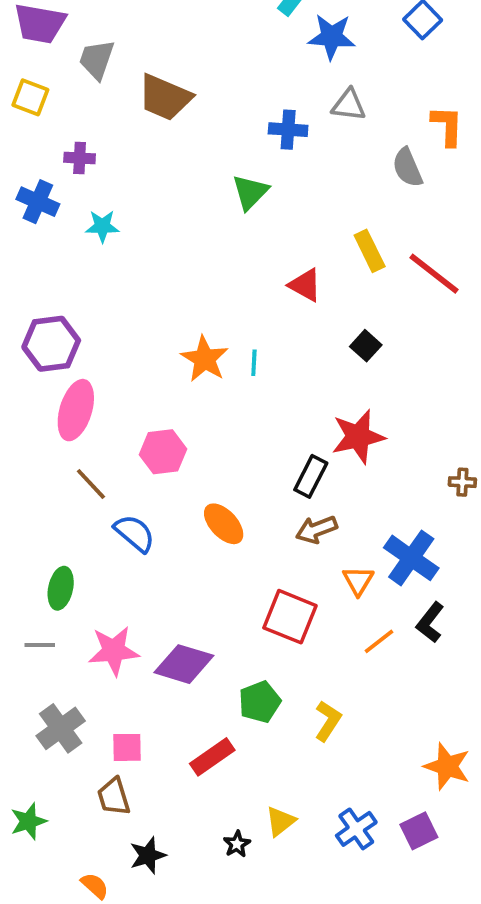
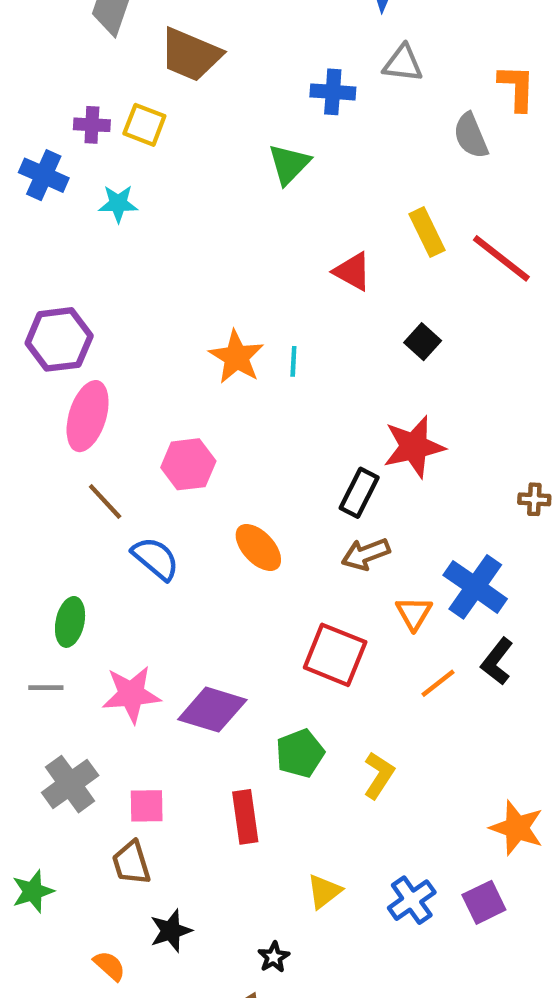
yellow square: (30, 97) -> (144, 125), moved
red rectangle: (212, 757) -> (245, 817), turned -63
black star: (237, 844) -> (274, 957), moved

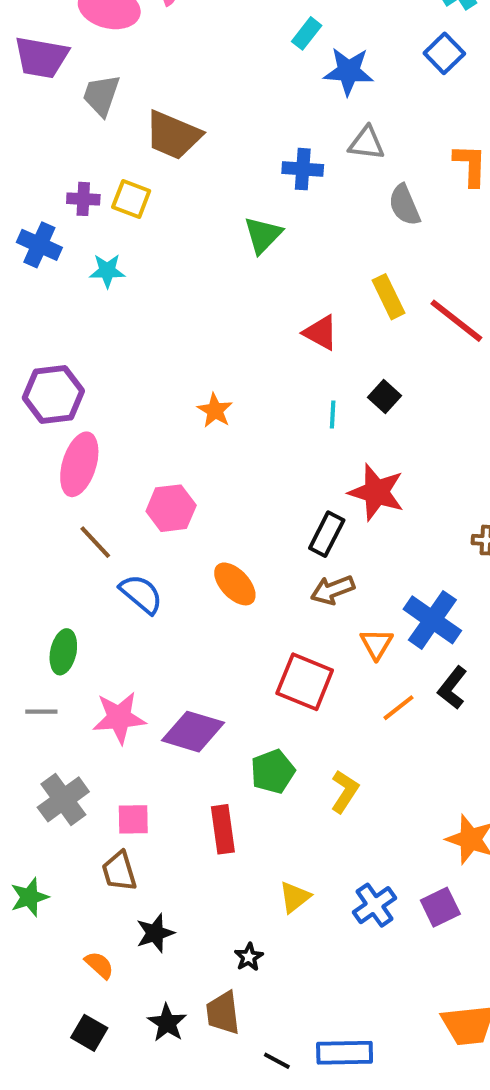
gray semicircle: (471, 136) -> (404, 205), moved
orange star: (236, 357) -> (215, 410), size x0.7
cyan line: (293, 361) -> (333, 414), moved
red star: (414, 447) -> (377, 492), turned 30

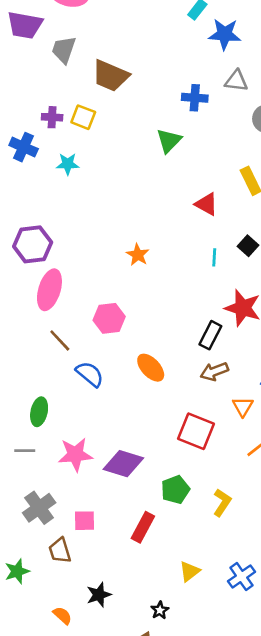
red rectangle: (223, 829) -> (143, 527), turned 36
brown trapezoid: (119, 871) -> (60, 551), moved

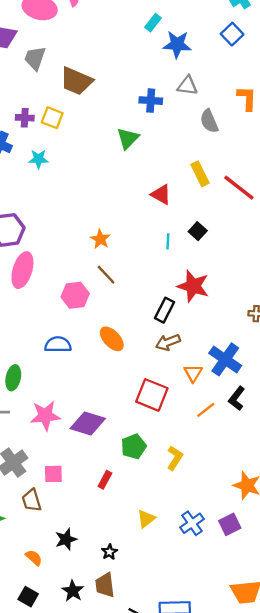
brown line: (60, 340) -> (106, 275), moved
blue semicircle: (90, 374) -> (58, 345), turned -40
red rectangle: (143, 527) -> (105, 480), size x0.7
black star: (160, 610) -> (109, 552), moved

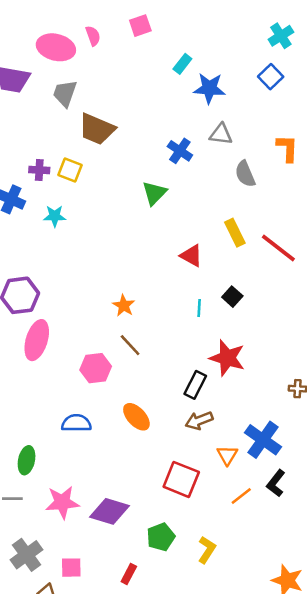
gray trapezoid: (35, 58) -> (65, 93), moved
blue cross: (151, 101) -> (180, 151), turned 30

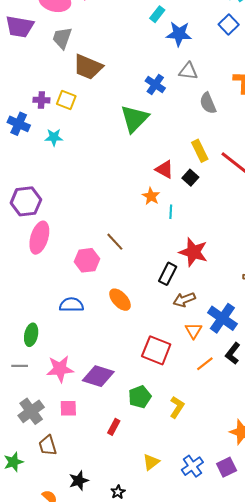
green triangle: (154, 193) -> (134, 119), size x1.4
black square: (232, 297) -> (190, 178), moved
orange star: (124, 306) -> (151, 196), moved
brown arrow: (199, 421) -> (184, 300), moved
pink square: (71, 568) -> (68, 408), moved

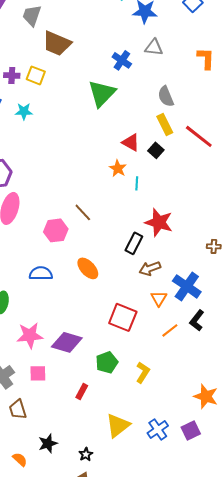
gray semicircle: (208, 103) -> (166, 96), moved
yellow triangle: (151, 462) -> (118, 425), size x1.5

